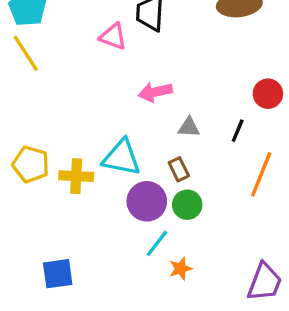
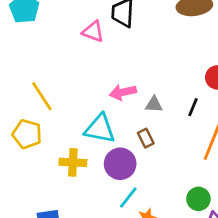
yellow line: (26, 53) -> (42, 96), moved
pink arrow: (155, 92) -> (123, 92), moved
yellow cross: (76, 176) -> (73, 162), moved
green circle: (187, 205) -> (198, 199), moved

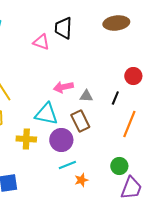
brown rectangle: (146, 138) -> (80, 121), size x1.5
cyan line: (128, 198) -> (67, 165), turned 30

